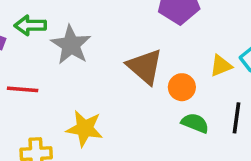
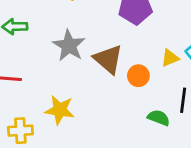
gray star: (71, 45) -> (69, 46), moved
green semicircle: (195, 123) -> (159, 118), moved

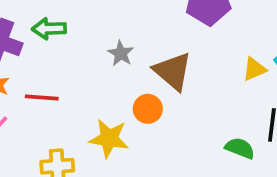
gray star: (69, 46) -> (121, 53), size x0.6
orange circle: (138, 76) -> (148, 109), moved

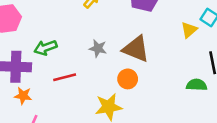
red line: (42, 98) -> (65, 77), moved

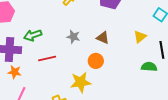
yellow triangle: (189, 30) -> (140, 37), moved
brown triangle: (136, 49) -> (103, 38), size x0.6

